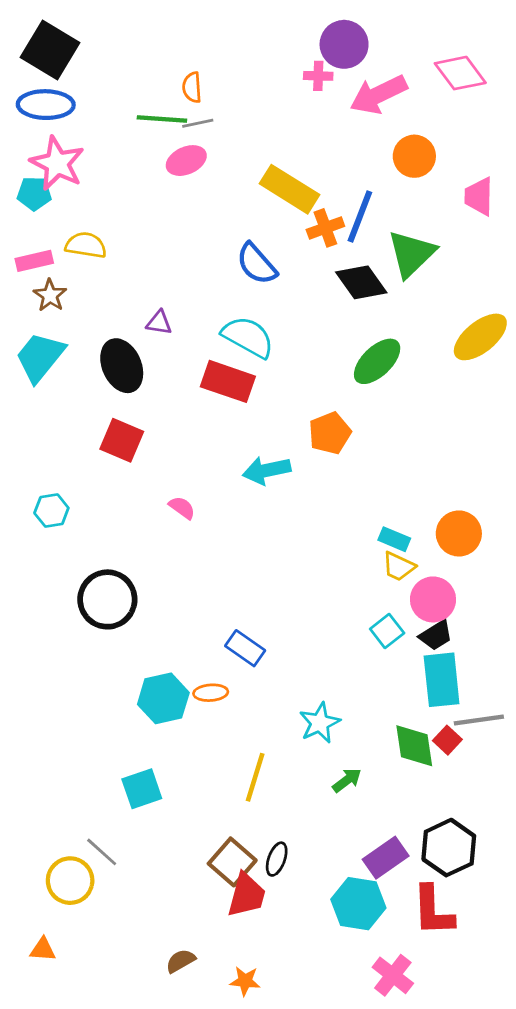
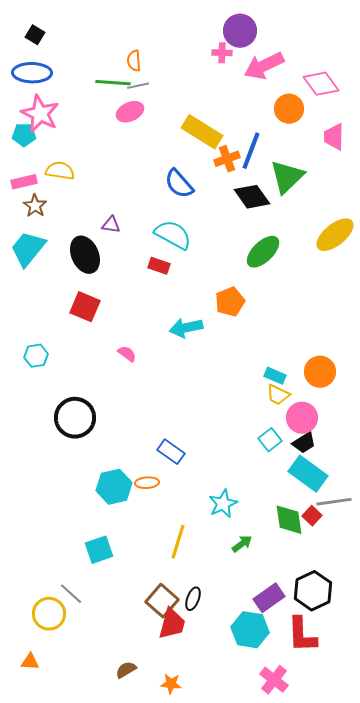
black square: (50, 50) -> (35, 35), size x0.5
pink diamond: (460, 73) -> (321, 84), moved
red rectangle: (228, 381) -> (159, 266), size x0.6
cyan rectangle: (442, 680) -> (308, 474), turned -48

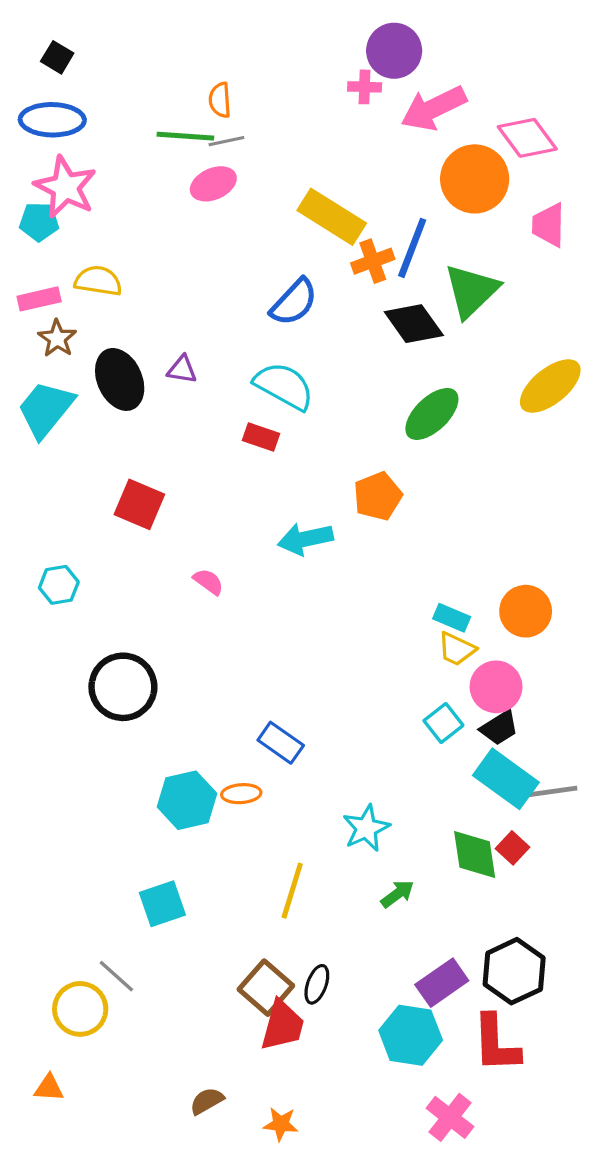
orange circle: (289, 109) -> (475, 179), size x1.4
blue semicircle: (179, 184) -> (294, 302), turned -96
black ellipse: (85, 255) -> (120, 379), moved
gray line: (334, 502) -> (549, 792), moved

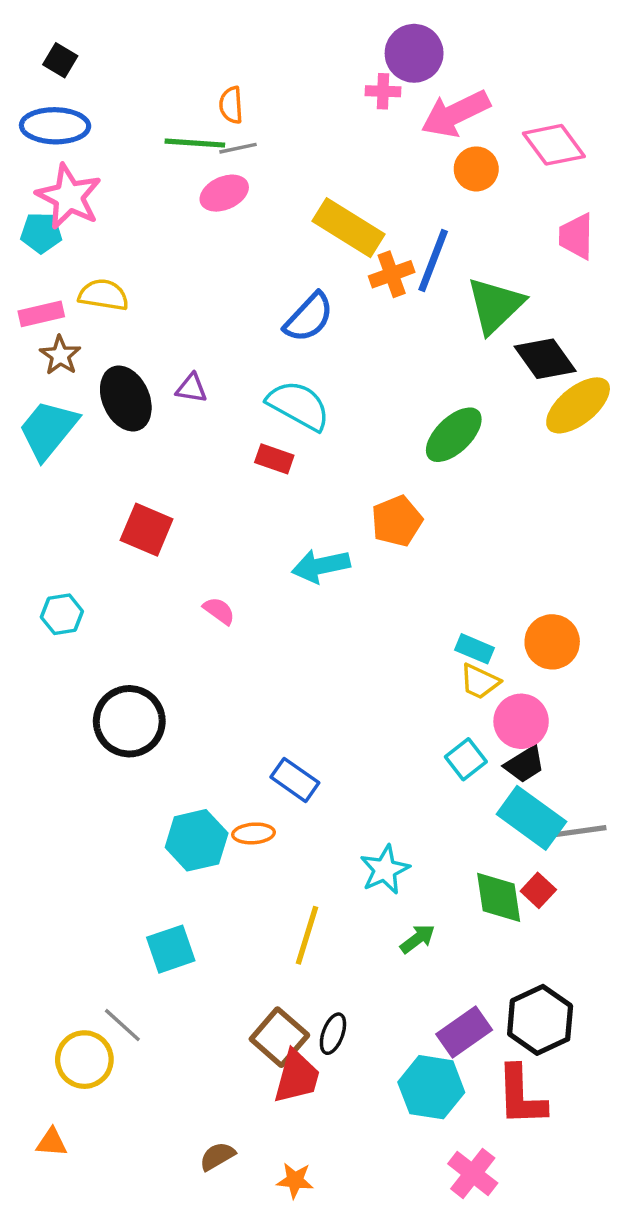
orange circle: (475, 179) -> (476, 169), moved, size x0.6
black diamond: (414, 324) -> (545, 359), moved

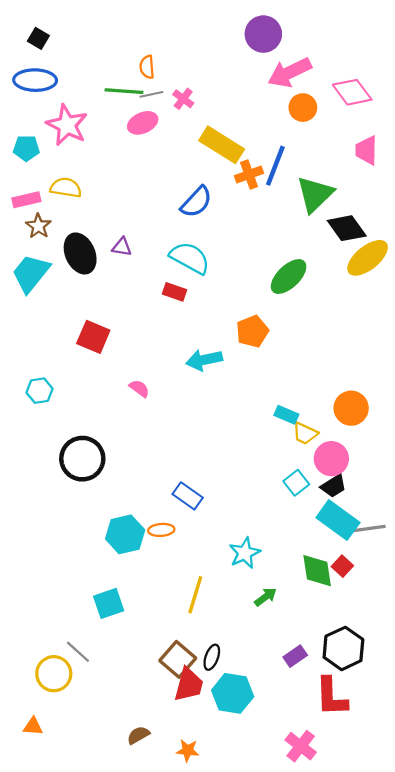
pink cross: (383, 91) -> (183, 99), moved, turned 35
pink star: (69, 197) -> (67, 125), moved
cyan rectangle: (474, 649) -> (286, 415), moved
purple rectangle: (464, 1032) -> (295, 656), size x0.7
cyan hexagon: (431, 1087) -> (233, 693), moved

